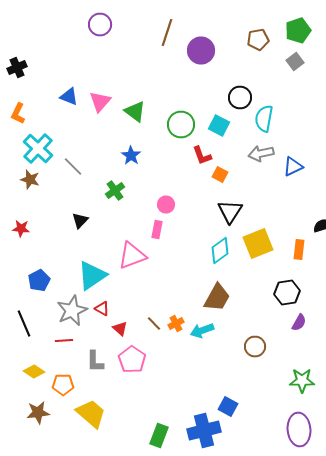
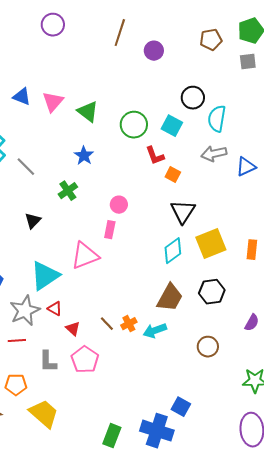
purple circle: (201, 50) -> (154, 51), size x0.7
gray square: (295, 62) -> (248, 62), turned 30
black hexagon: (287, 292) -> (212, 292), moved
blue cross: (204, 430) -> (157, 431), turned 32

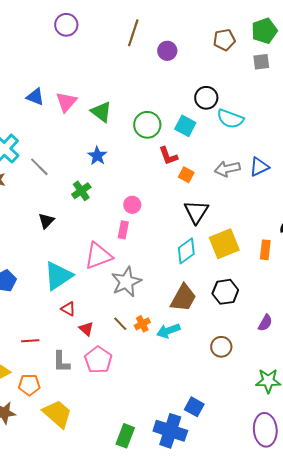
cyan semicircle: (217, 119) -> (230, 119), turned -80
gray arrow: (214, 154) -> (227, 169), moved
gray star: (25, 311) -> (126, 282), moved

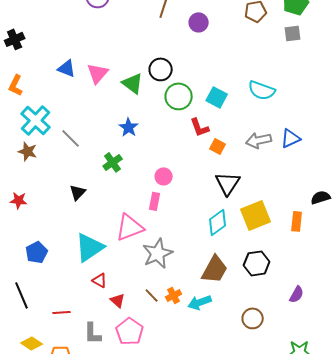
black circle: (206, 98) -> (161, 69), moved

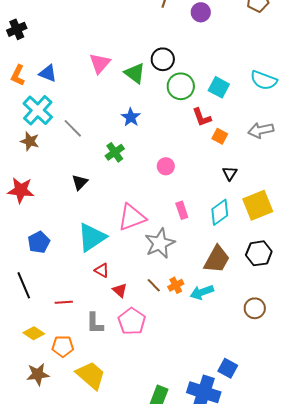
blue triangle: (67, 68) -> (48, 73), moved
black triangle: (228, 183) -> (230, 173), size x0.6
red star: (19, 200) -> (21, 190), size x1.5
pink rectangle: (155, 201) -> (182, 210), moved, turned -30

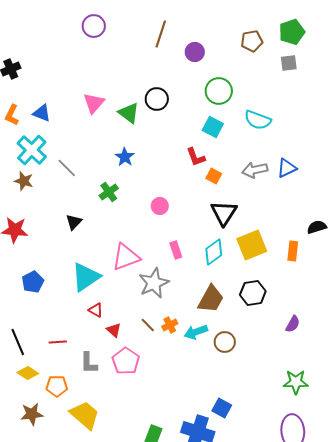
green circle: (181, 86) -> (219, 91), moved
black triangle: (230, 173) -> (224, 213), size x1.8
black line: (24, 285) -> (18, 342), moved
brown circle: (255, 308) -> (225, 342), moved

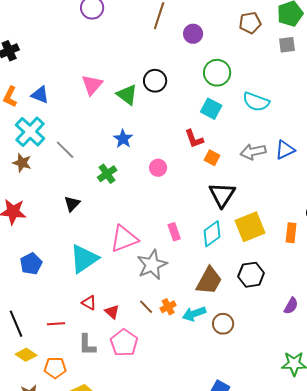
pink circle: (160, 206) -> (158, 168), moved
red triangle: (96, 310) -> (89, 303), moved

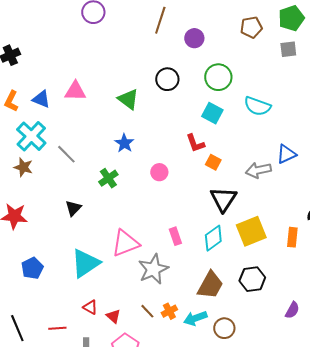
black circle: (155, 81) -> (167, 79), moved
pink triangle: (92, 85) -> (75, 91), moved, turned 50
gray arrow: (253, 152) -> (258, 170), moved

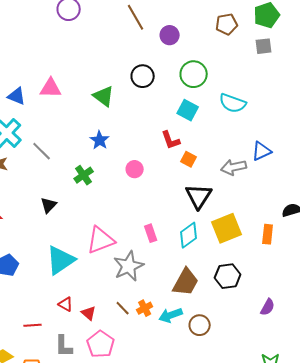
brown line: (160, 20) -> (136, 17), turned -48

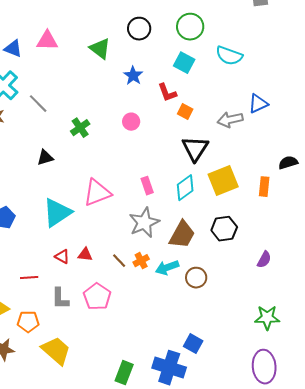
blue star: (100, 140) -> (133, 76), moved
black triangle: (49, 205) -> (45, 158), turned 30
gray star: (129, 266) -> (144, 223), moved
red triangle: (89, 313) -> (85, 255), moved, turned -35

